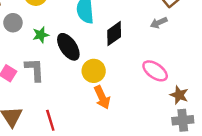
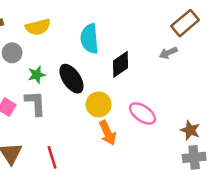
green star: (41, 35) -> (37, 75), moved
pink ellipse: (155, 71) -> (142, 113), moved

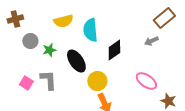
yellow semicircle: (38, 27) -> (63, 21), moved
green star: (37, 75) -> (49, 50), moved
pink ellipse: (142, 113) -> (146, 81), moved

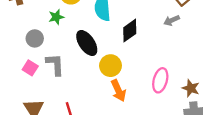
gray circle: (30, 41) -> (35, 38), moved
green star: (49, 50) -> (56, 17), moved
pink ellipse: (146, 81) -> (160, 80), moved, turned 70

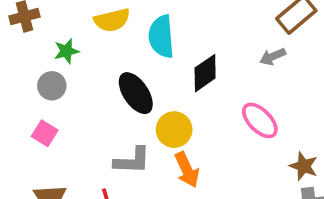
green star: (56, 17) -> (66, 51), moved
gray L-shape: (55, 64) -> (132, 161), moved, turned 95
pink ellipse: (160, 80) -> (260, 120), moved, turned -60

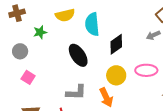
gray circle: (52, 86) -> (20, 51), moved
pink ellipse: (260, 120) -> (146, 70), turned -45
yellow circle: (174, 130) -> (116, 75), moved

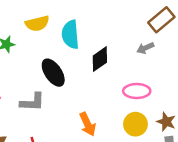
yellow circle: (116, 75) -> (135, 124), moved
gray L-shape: (76, 92) -> (32, 102), moved

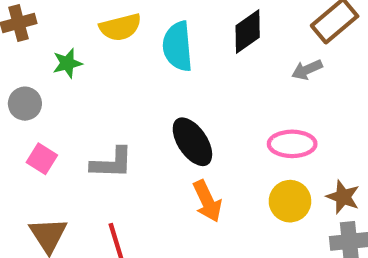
black diamond: (100, 59) -> (248, 31), moved
black ellipse: (53, 73) -> (192, 142), moved

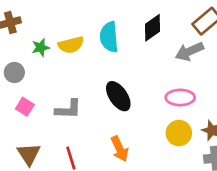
yellow semicircle: (120, 27) -> (71, 45), moved
gray arrow: (307, 70) -> (189, 51), size x1.5
orange arrow: (207, 201) -> (120, 149), moved

